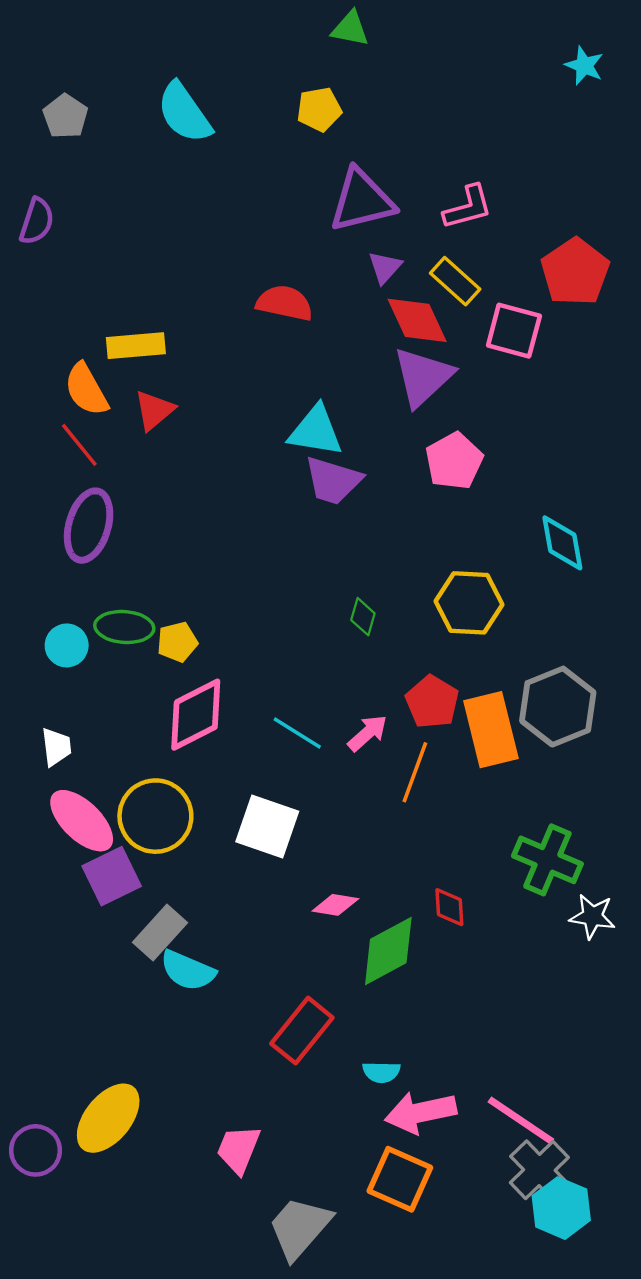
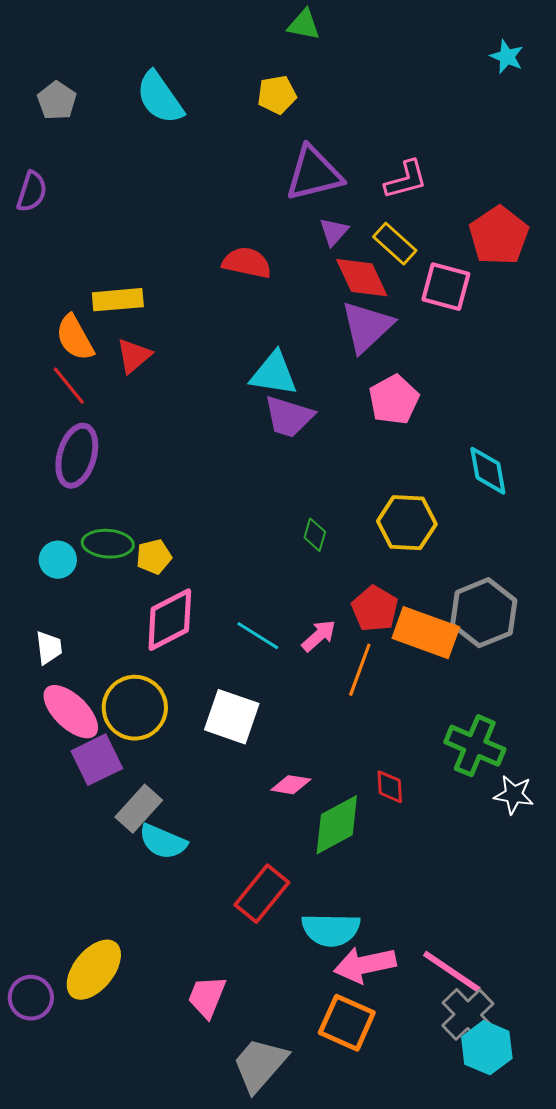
orange rectangle: (491, 730) -> (426, 633), turned -56
cyan semicircle: (381, 1072) -> (331, 930), size x1.8

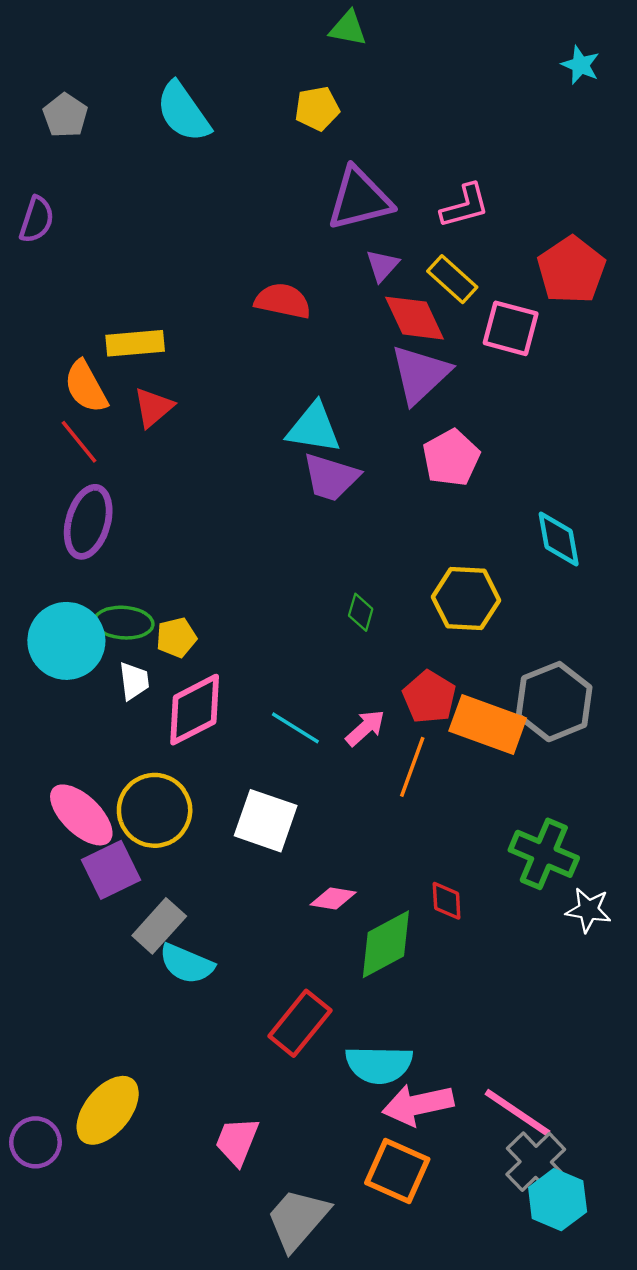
cyan circle: (58, 560) -> (66, 641), size x1.8
white trapezoid: (49, 648) -> (134, 681), moved

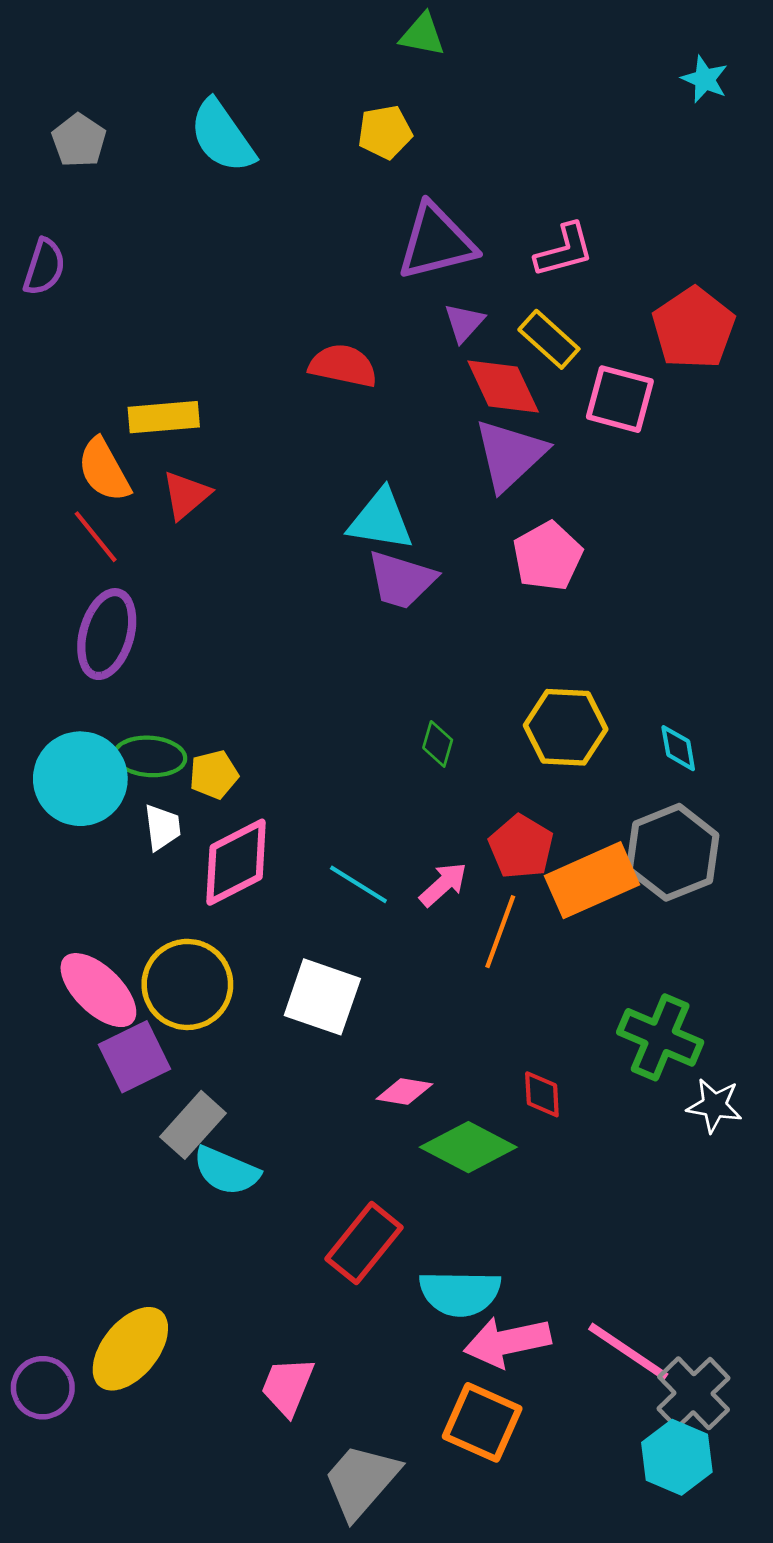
cyan diamond: (559, 539) -> (678, 748), moved, size x0.7
orange rectangle: (488, 724) -> (592, 880), turned -44
green diamond: (386, 944) -> (468, 1147), turned 56
gray cross: (536, 1162) -> (694, 1393), moved

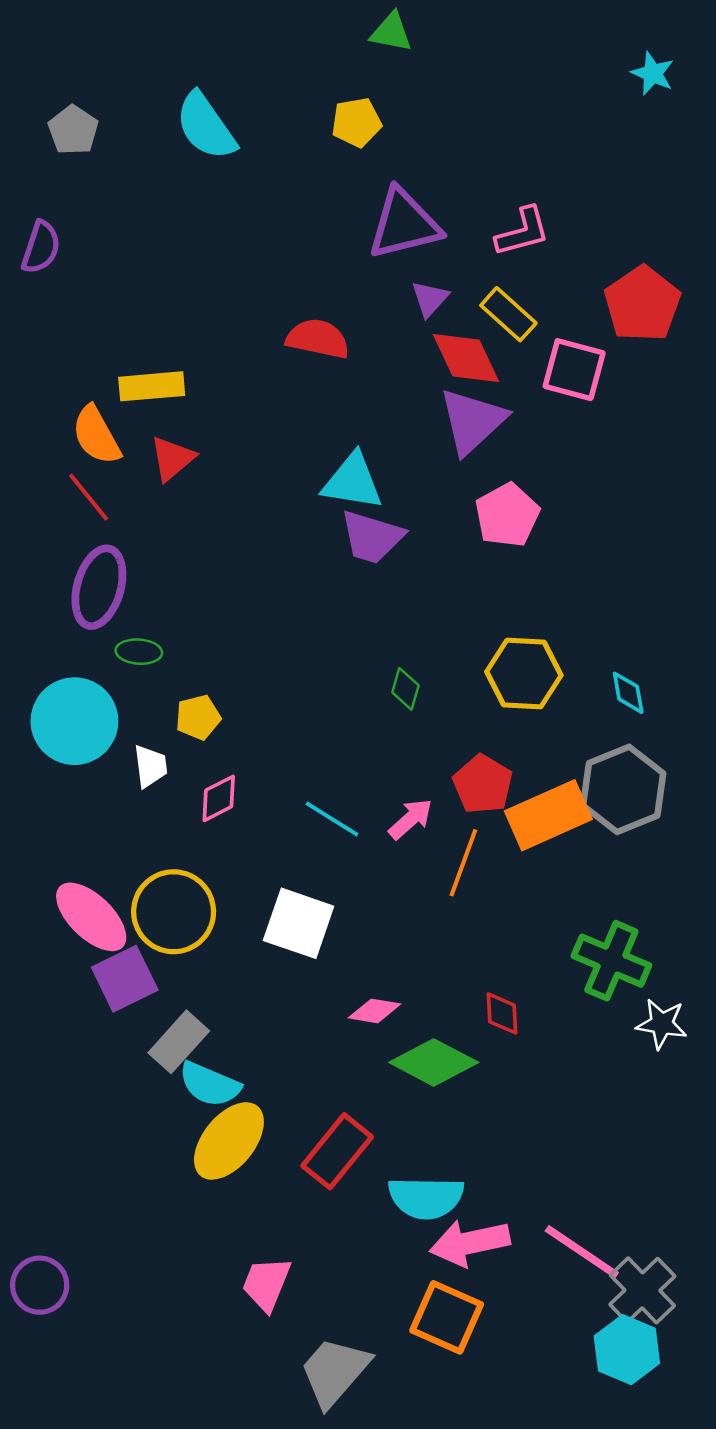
green ellipse: (150, 756) -> (139, 652), moved, size x0.7
pink diamond: (236, 862) -> (219, 798), size x0.6
yellow ellipse: (130, 1349) -> (229, 1141), moved

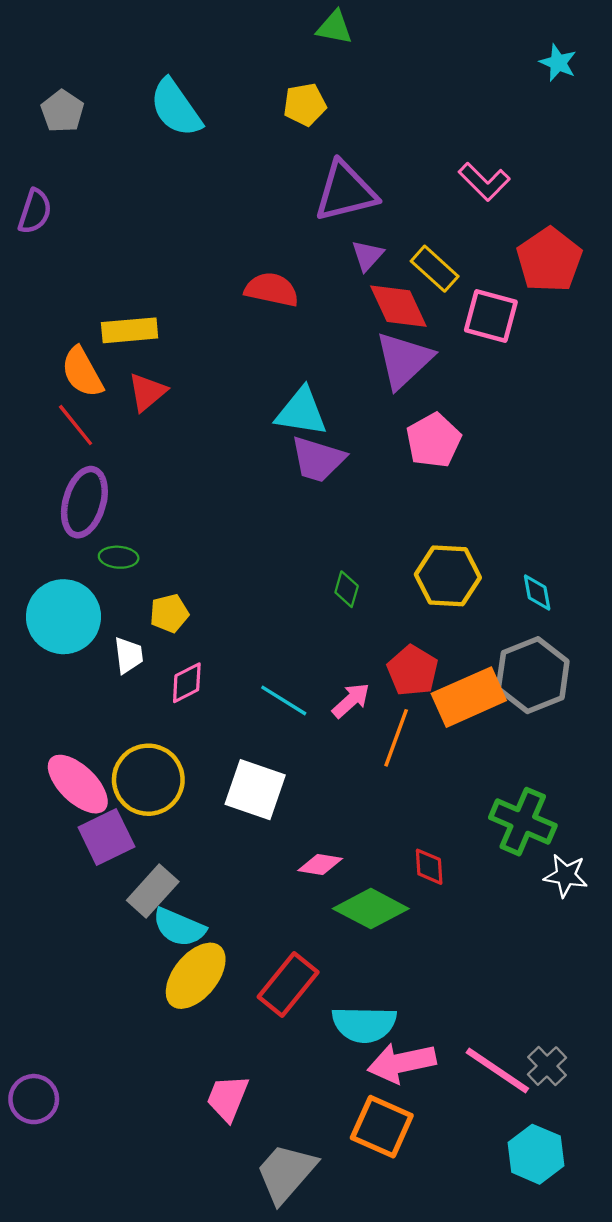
pink L-shape: (523, 232) -> (484, 182), moved, turned 60
gray cross: (642, 1290) -> (547, 1066), moved, size x0.7

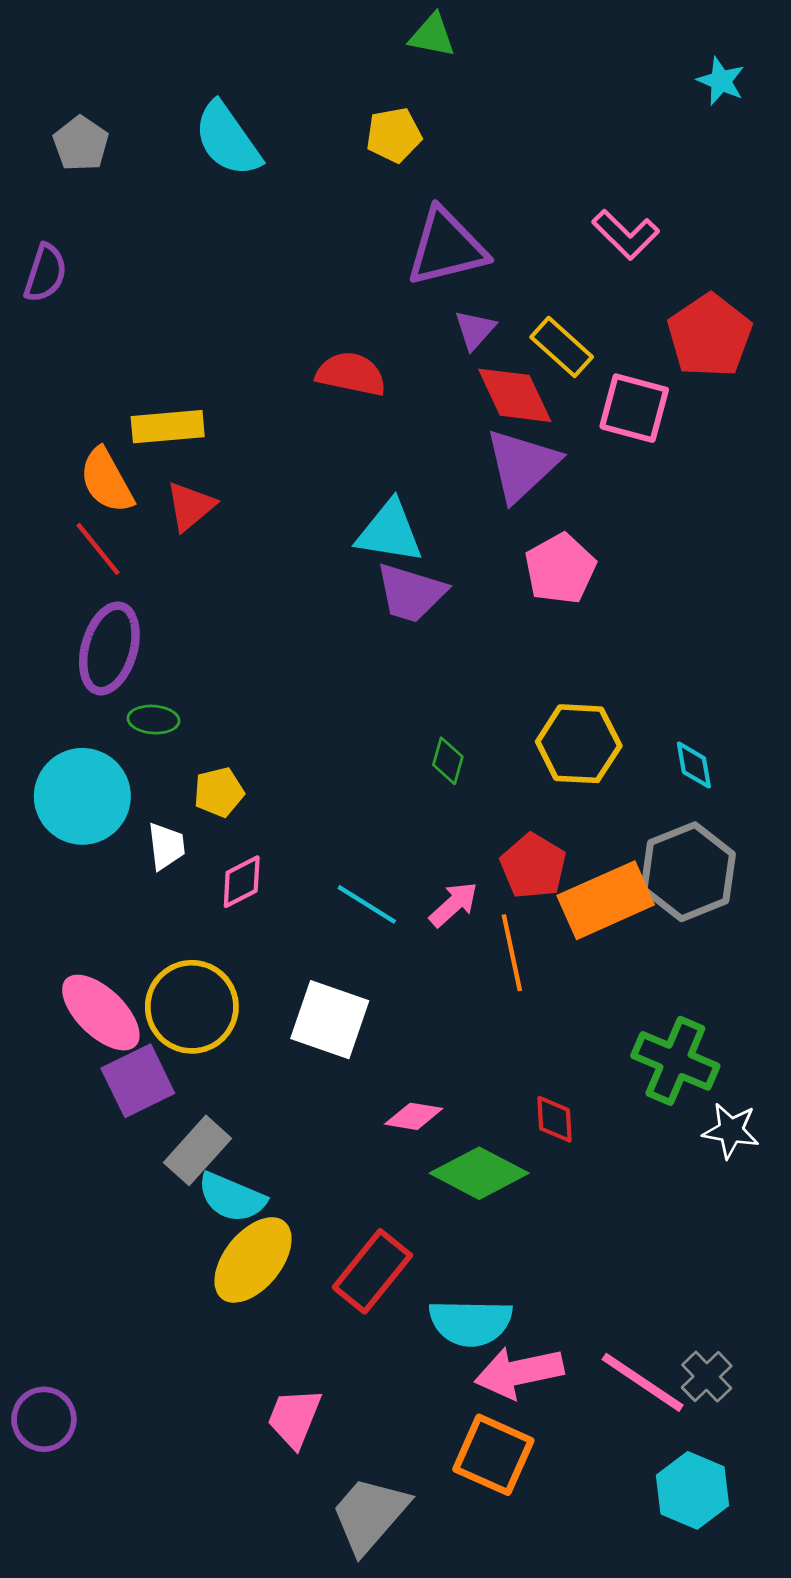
orange line: (396, 738) -> (512, 953), turned -32

